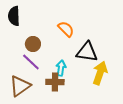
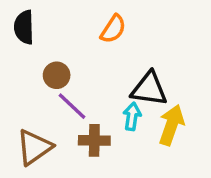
orange semicircle: (66, 29) -> (113, 29), moved, turned 78
purple line: (31, 62) -> (72, 106), moved
cyan arrow: (61, 68) -> (132, 116), moved

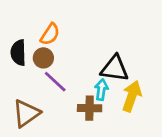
black semicircle: (24, 27) -> (18, 53), moved
orange semicircle: (113, 29) -> (50, 34), moved
brown cross: (94, 140) -> (90, 108), moved

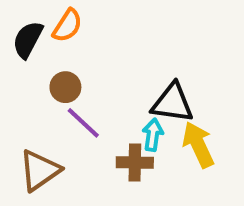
orange semicircle: (50, 34) -> (67, 26), moved
black semicircle: (18, 53) -> (28, 40), moved, turned 30
yellow arrow: (132, 96) -> (198, 145), turned -44

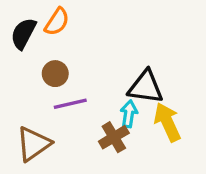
purple line: (83, 123) -> (70, 104), turned -56
brown cross: (135, 162) -> (114, 137), turned -32

